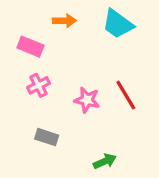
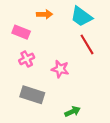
red line: (126, 95) -> (87, 44), moved
gray rectangle: (47, 137) -> (32, 95), size x1.5

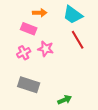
pink rectangle: (21, 32) -> (29, 29), moved
pink star: (60, 69) -> (46, 49), moved

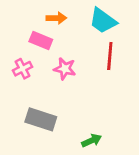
red line: (78, 40) -> (110, 56), turned 36
pink cross: (24, 53) -> (23, 69), moved

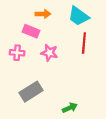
pink cross: (23, 69) -> (17, 53), turned 32
gray rectangle: (41, 119) -> (31, 92), turned -50

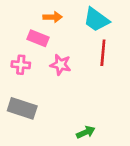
gray rectangle: (31, 92) -> (22, 108), moved, turned 50

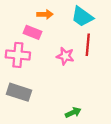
pink cross: (21, 65) -> (18, 55), size x1.5
pink star: (61, 65) -> (65, 56), moved

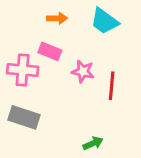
pink rectangle: (33, 32) -> (50, 51), moved
red line: (88, 45) -> (112, 86), moved

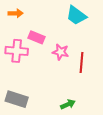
orange arrow: (57, 18) -> (16, 13), moved
gray rectangle: (24, 117) -> (17, 99), moved

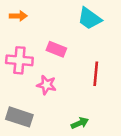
pink rectangle: (36, 37) -> (56, 49), moved
pink star: (61, 52) -> (47, 85), moved

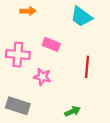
orange arrow: (18, 16) -> (28, 11), moved

